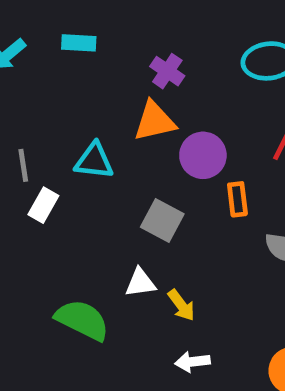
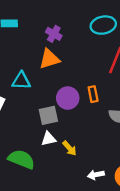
purple circle: (203, 155) -> (68, 98), moved
gray square: (162, 220) -> (48, 115), moved, turned -36
white arrow: (192, 362) -> (96, 175), moved

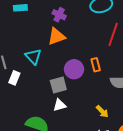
cyan triangle: (21, 81) -> (33, 56), turned 48
yellow arrow: (70, 148) -> (102, 111), moved

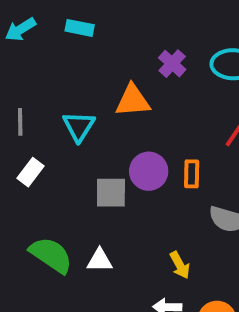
purple cross: (59, 15) -> (172, 64), moved
white rectangle: (14, 78) -> (30, 172), moved
white triangle: (59, 105) -> (100, 260), moved

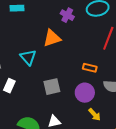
purple circle: (149, 171) -> (85, 93), moved
orange rectangle: (192, 174) -> (90, 68), turned -64

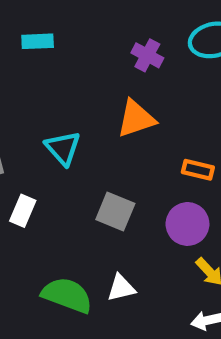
orange triangle: (52, 38) -> (136, 119), moved
gray square: (52, 87) -> (115, 212), turned 36

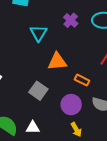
orange triangle: (136, 119) -> (57, 62), moved
cyan triangle: (63, 148) -> (39, 33), moved

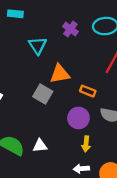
gray square: (38, 91) -> (43, 94), moved
yellow arrow: (76, 130) -> (86, 144), turned 40

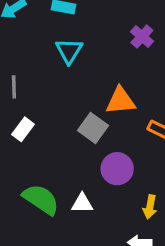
cyan triangle: (38, 46) -> (69, 51), moved
purple circle: (78, 118) -> (117, 169), moved

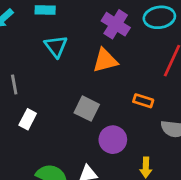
purple cross: (142, 36) -> (116, 24), size x1.4
orange triangle: (121, 101) -> (105, 60), moved

